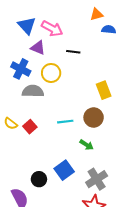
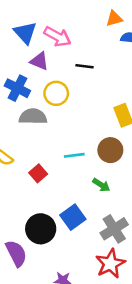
red square: (30, 127) -> (38, 173), moved
black circle: (39, 179) -> (41, 229), size x1.5

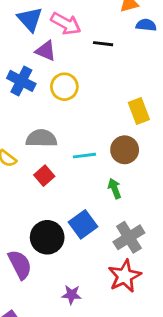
black line: (85, 66) -> (103, 44), moved
gray semicircle: (33, 117) -> (41, 138), moved
green arrow: (101, 185) -> (115, 189), turned -144

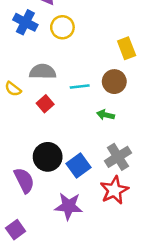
green arrow: (115, 189) -> (106, 115), turned -56
blue square: (83, 224) -> (78, 165), moved
purple star: (72, 295) -> (69, 206), size x1.6

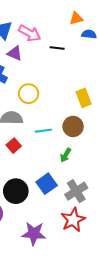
yellow circle: (62, 27) -> (29, 94), moved
green arrow: (106, 115) -> (66, 155), turned -72
blue square: (78, 165) -> (47, 184), moved

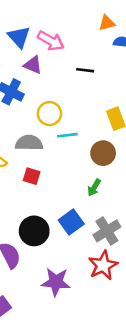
black line: (57, 48) -> (85, 70), moved
cyan line: (43, 131) -> (67, 135), moved
red square: (14, 146) -> (32, 176), turned -32

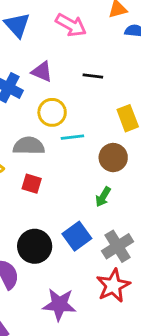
pink arrow: (51, 41) -> (71, 25), moved
purple triangle: (33, 65) -> (42, 72), moved
black line: (85, 70) -> (93, 76), moved

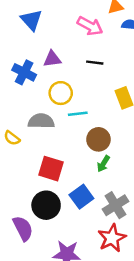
pink arrow: (71, 25) -> (90, 26), moved
purple triangle: (42, 72) -> (52, 59), turned -30
brown circle: (113, 158) -> (98, 139), moved
red square: (32, 184) -> (51, 169), moved, size x1.5

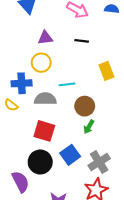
blue cross: (24, 72) -> (22, 83), moved, turned -30
yellow circle: (61, 93) -> (41, 63), moved
gray semicircle: (41, 121) -> (45, 99), moved

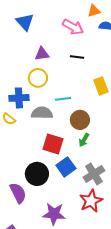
red square: (44, 131) -> (53, 144), moved

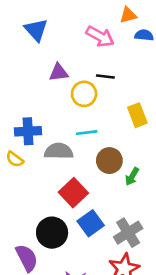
yellow circle: (38, 78) -> (84, 94), moved
green arrow: (84, 140) -> (132, 177), moved
red square: (53, 144) -> (73, 193), turned 30

